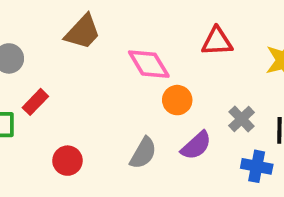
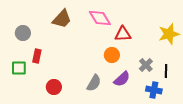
red triangle: (217, 41) -> (123, 34), moved
pink diamond: (149, 64) -> (100, 18), moved
red rectangle: (35, 102) -> (37, 56), turned -32

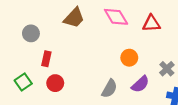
red triangle: (123, 34) -> (151, 23), moved
green square: (19, 68) -> (23, 82), moved, turned -35
red circle: (54, 87) -> (55, 83), moved

